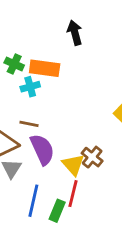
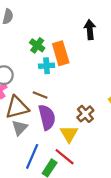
orange rectangle: (45, 68) -> (61, 53), turned 55
brown cross: (92, 157) -> (85, 114), moved
red line: (73, 194) -> (65, 157), turned -75

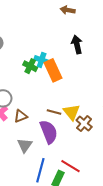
cyan cross: (47, 66) -> (42, 60), moved, turned 32
brown line: (40, 95) -> (54, 112), moved
brown triangle: (17, 107) -> (21, 116), moved, size x0.6
yellow triangle: (69, 134) -> (72, 112), moved

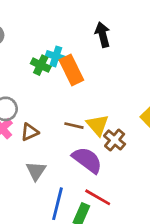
purple semicircle: (49, 132) -> (87, 160), moved, turned -30

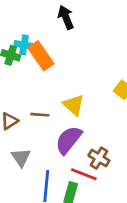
brown line: (74, 126) -> (40, 115), moved
brown cross: (115, 140) -> (99, 158), moved
purple semicircle: (87, 160) -> (69, 140), turned -80

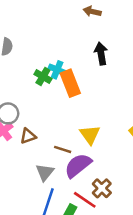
brown line: (40, 115) -> (63, 149), moved
gray triangle: (21, 157) -> (45, 172), moved

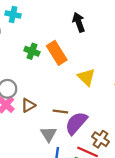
cyan cross: (57, 70) -> (13, 14), moved
yellow triangle: (90, 135) -> (86, 77), moved

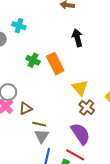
brown line: (60, 112) -> (39, 124), moved
purple semicircle: (76, 123) -> (81, 134), moved, turned 100
brown cross: (100, 139) -> (87, 107), moved

